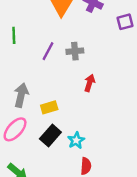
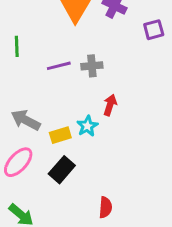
purple line: (48, 51) -> (59, 66), turned 48
gray arrow: (21, 95) -> (26, 120), turned -75
cyan star: (76, 140) -> (87, 126), moved

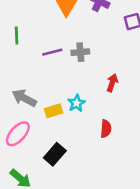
red arrow: (110, 105) -> (112, 83), moved
black rectangle: (62, 170) -> (55, 154), moved
red semicircle: (105, 207) -> (106, 129), moved

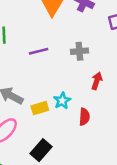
gray cross: (80, 52) -> (79, 51), moved
red semicircle: (106, 129) -> (84, 117), moved

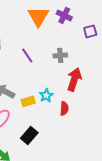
purple line: (39, 51) -> (27, 55), turned 70
red arrow: (97, 81) -> (74, 79), size x1.6

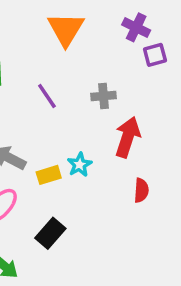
purple cross: (64, 15) -> (136, 27), moved
red semicircle: (64, 108) -> (141, 190), moved

